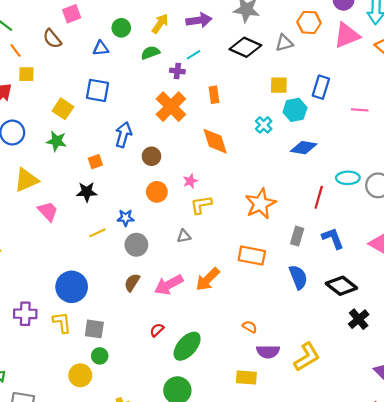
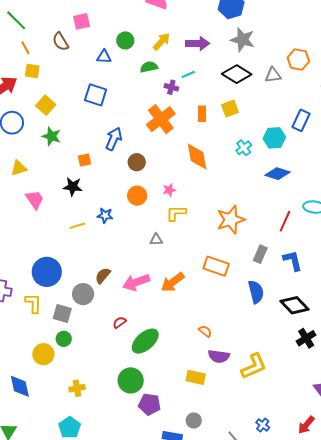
yellow square: (279, 85) -> (230, 109), moved, turned -30
yellow square: (63, 109) -> (46, 105), moved
yellow triangle: (26, 180) -> (19, 168), size x0.7
gray circle: (136, 245) -> (83, 294), moved

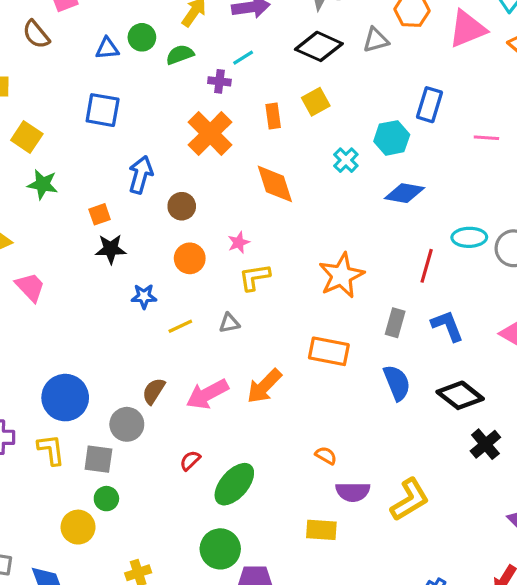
green circle: (125, 40) -> (142, 37), moved
black star: (73, 187) -> (111, 249), moved
yellow line: (77, 226) -> (180, 326), moved

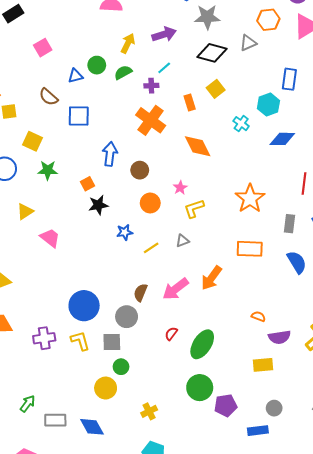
brown semicircle: (36, 34) -> (48, 97), moved

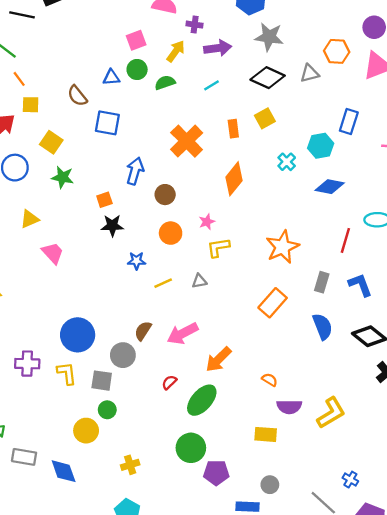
pink square: (43, 48) -> (136, 40), moved
purple cross: (151, 86) -> (195, 25), moved
orange diamond: (198, 146) -> (234, 179), turned 56
orange rectangle: (250, 249) -> (273, 303), turned -60
orange arrow: (211, 278) -> (218, 359), moved

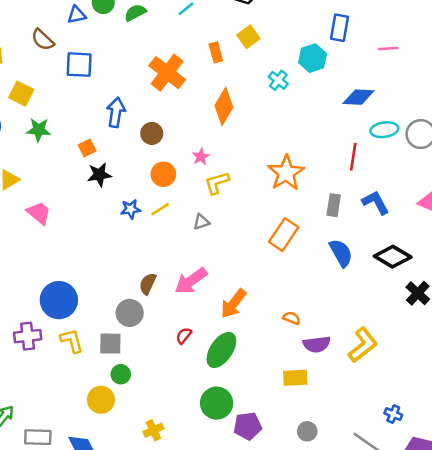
blue diamond: (330, 187) -> (358, 97), moved
yellow line: (163, 283) -> (160, 209), moved
blue circle: (78, 335) -> (59, 300), moved

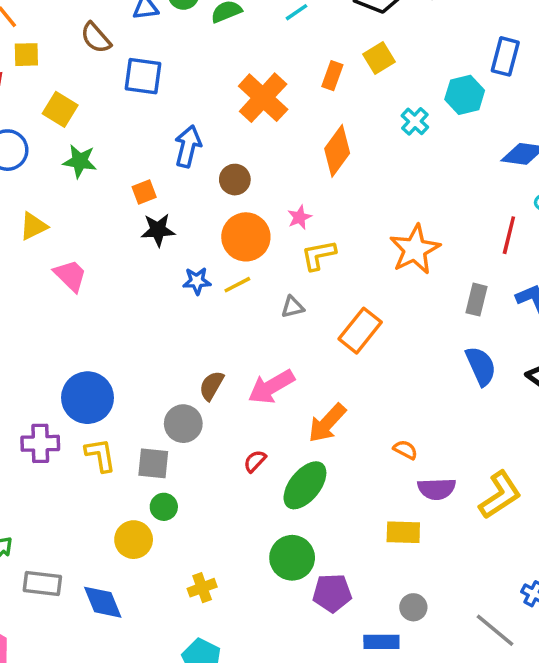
orange rectangle: (216, 52) -> (332, 76), turned 30
orange circle: (163, 174) -> (246, 237), size x1.4
orange rectangle: (284, 235) -> (360, 331), moved

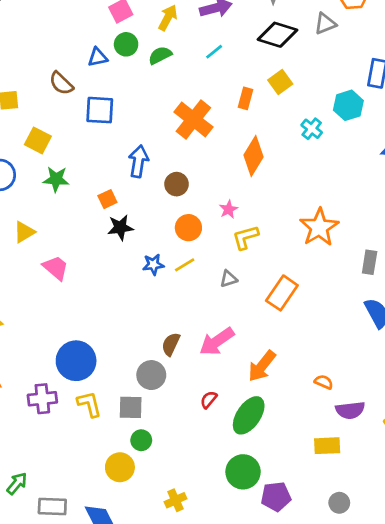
orange circle: (246, 237) -> (188, 228), size x0.7

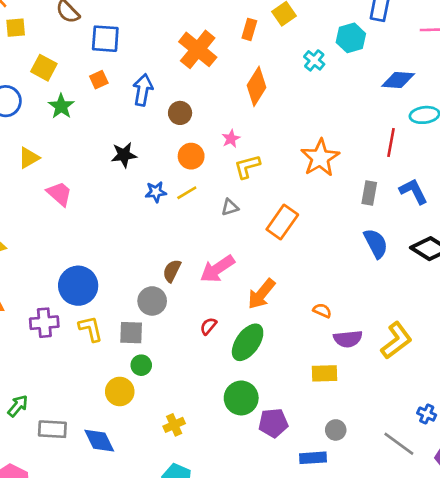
green star: (56, 179) -> (61, 106), turned 30
orange square: (107, 199) -> (99, 80), moved

